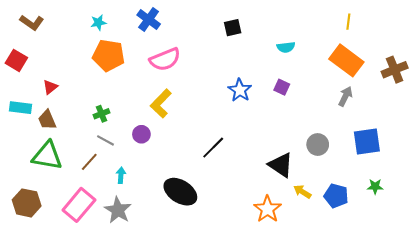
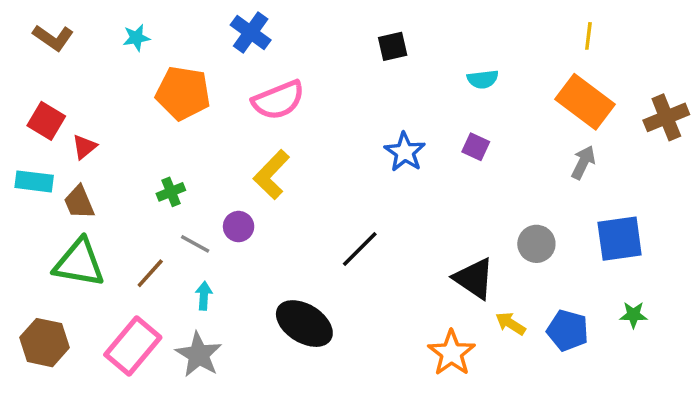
cyan star: (98, 23) -> (136, 38), moved
red square: (16, 60) -> (46, 121), moved
gray line: (106, 140) -> (195, 244), moved

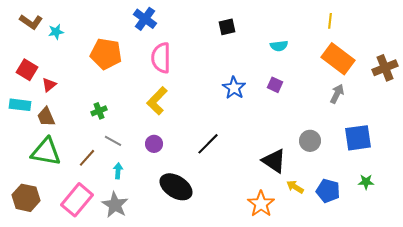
yellow line: (588, 36) -> (330, 21), moved
cyan star: (136, 38) -> (56, 32), moved
pink semicircle: (278, 100) -> (161, 58), turned 112
purple circle: (239, 227) -> (154, 144), moved

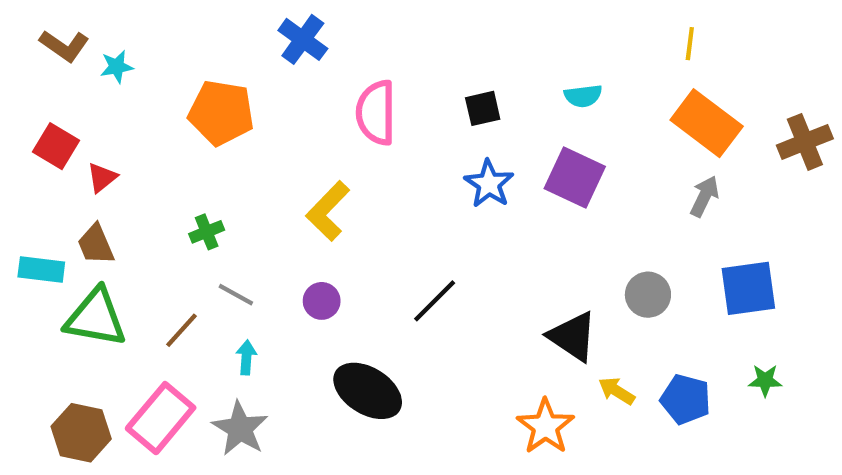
black square: (227, 27) -> (483, 108), moved
pink semicircle: (161, 58) -> (376, 113), moved
purple square: (275, 85) -> (575, 178), size x1.8
cyan rectangle: (20, 105) -> (41, 270), moved
brown hexagon: (26, 198) -> (81, 433), moved

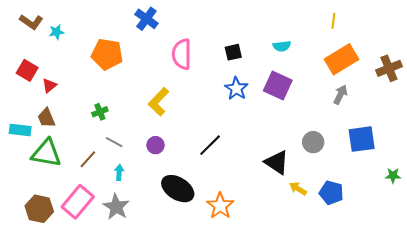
orange rectangle: (707, 123) -> (341, 59), turned -68
green star: (765, 380) -> (393, 175), moved
orange star: (545, 426) -> (220, 206), moved

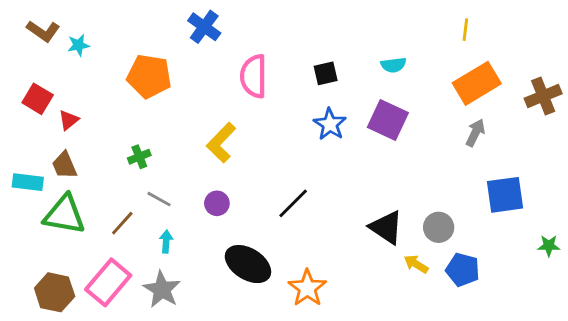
gray circle: (313, 142) -> (439, 227), moved

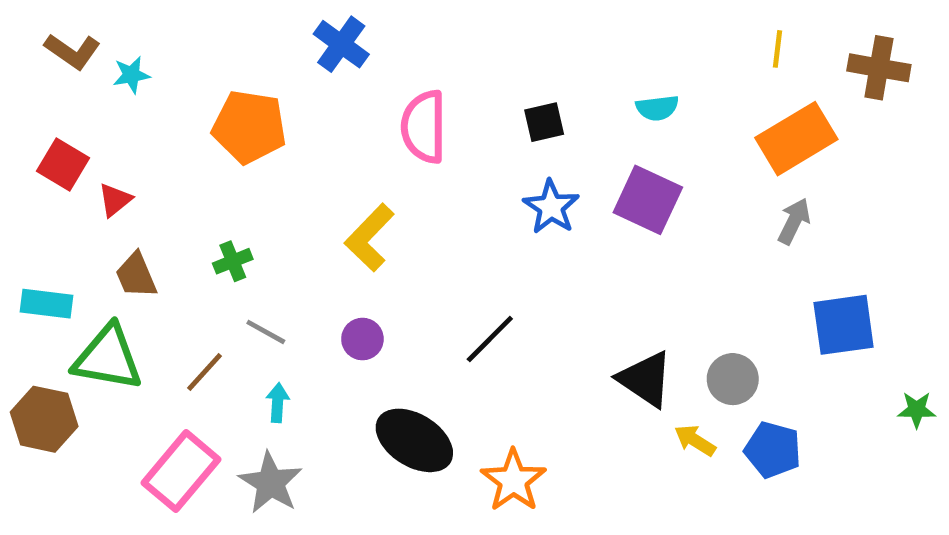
brown cross: (543, 96) -> (879, 68), moved, turned 32
brown trapezoid: (64, 165) -> (136, 275), moved
brown hexagon: (55, 292) -> (44, 419), moved

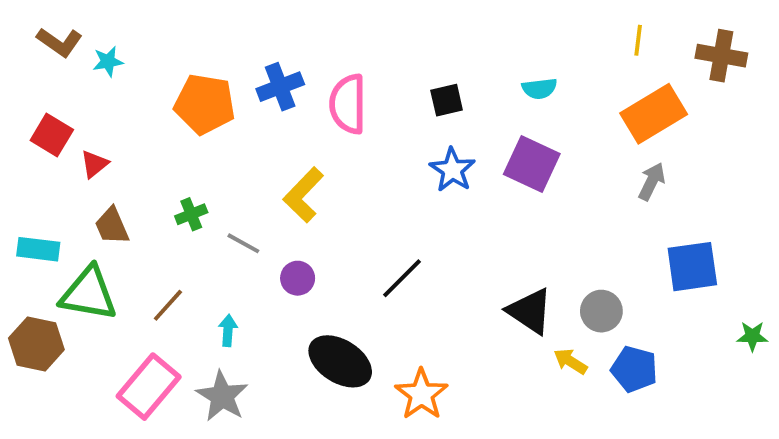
blue cross: (341, 44) -> (280, 87), moved, turned 33
gray line: (266, 332) -> (243, 243), moved

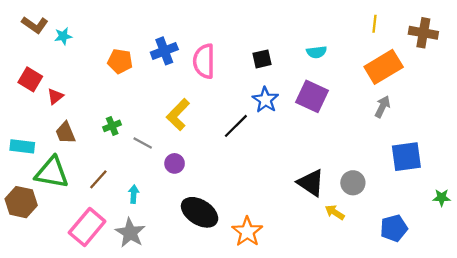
orange pentagon: (205, 104) -> (120, 61), size x0.7
black line: (402, 278) -> (236, 126), moved
blue pentagon: (634, 369) -> (394, 228), moved, turned -30

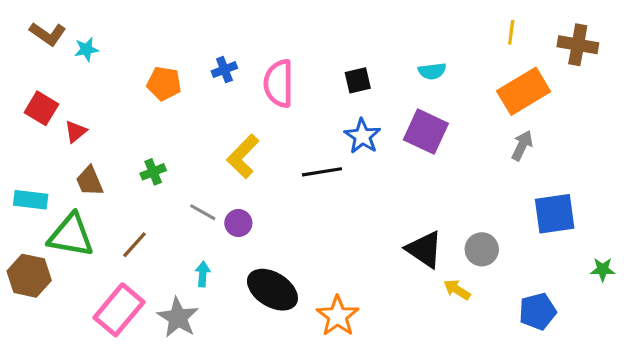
blue cross: (164, 51) -> (224, 70), size x0.7
black line: (236, 126) -> (322, 172), turned 36
gray line: (143, 143) -> (203, 212), moved
cyan arrow: (134, 194) -> (203, 274), moved

